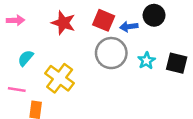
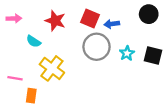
black circle: (154, 15) -> (149, 14), moved
cyan semicircle: (26, 58) -> (33, 41), moved, turned -96

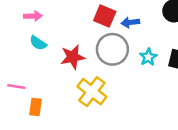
pink arrow: (14, 18) -> (33, 16), moved
red star: (55, 21) -> (73, 57), moved, turned -30
yellow cross: (52, 68) -> (92, 92), moved

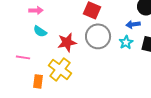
blue arrow: (130, 22) -> (133, 24), moved
pink line: (16, 87) -> (23, 57), moved
yellow cross: (92, 92) -> (60, 69), moved

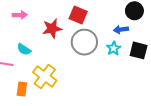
cyan semicircle: (40, 31) -> (24, 49), moved
red star: (67, 42) -> (52, 29), moved

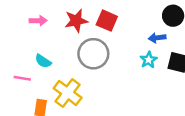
red star: (52, 29) -> (76, 21), moved
gray circle: (84, 42) -> (93, 54), moved

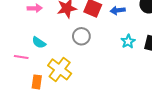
blue arrow: (157, 38) -> (118, 10), moved
gray circle: (93, 54) -> (81, 36), size x0.7

